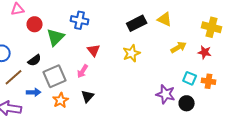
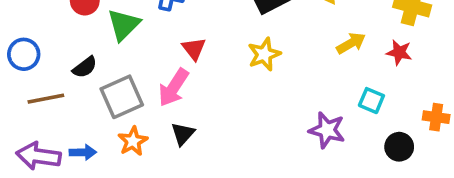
pink arrow: (83, 71) -> (174, 88), size x1.5
brown line: (14, 77) -> (46, 99), turned 30
orange cross: (209, 81) -> (436, 117), moved
blue arrow: (34, 92) -> (83, 152), moved
black circle: (187, 103) -> (399, 147), moved

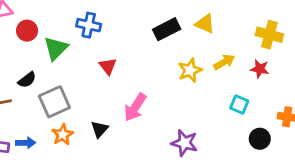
yellow star: (264, 54) -> (190, 70), moved
pink arrow: (174, 88) -> (135, 107), moved
purple star: (327, 130) -> (184, 143), moved

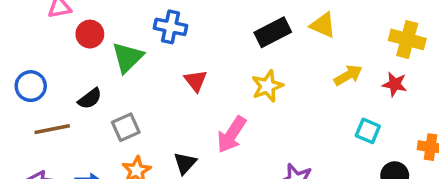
yellow star: (190, 70) -> (267, 86), moved
gray square: (54, 102) -> (126, 127), size x0.7

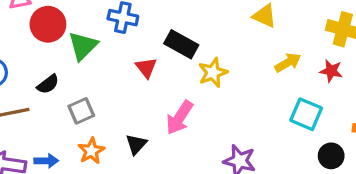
black rectangle: (273, 32) -> (181, 44), moved, turned 56
red circle: (90, 34) -> (48, 24), size x1.4
cyan square: (368, 131) -> (306, 114), size x1.4

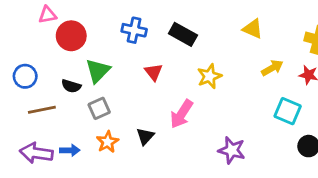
black rectangle: (181, 44) -> (183, 34), moved
green triangle: (83, 46) -> (98, 71), moved
black semicircle: (48, 84) -> (71, 86), turned 54

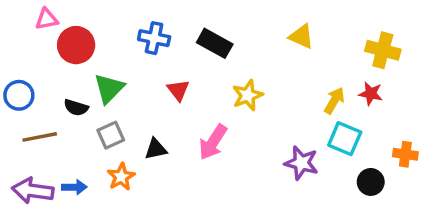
yellow arrow: (272, 68) -> (334, 101), moved, turned -30
black triangle: (145, 136) -> (156, 149), moved, turned 36
purple star: (232, 150) -> (301, 163), moved

